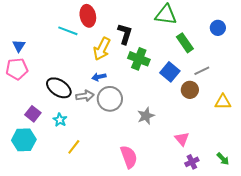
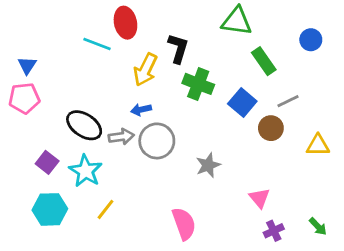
cyan star: (60, 120) -> (86, 171), size x1.6
cyan hexagon: (24, 140) -> (50, 209), moved

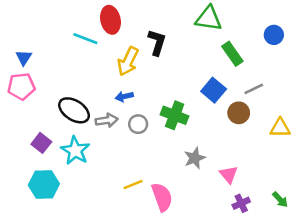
green cross: (198, 84) -> (175, 115), moved
gray circle: (157, 141) -> (138, 124), size x0.6
gray star: (208, 165) -> (195, 158), moved
yellow line: (106, 209) -> (133, 184), moved, turned 30

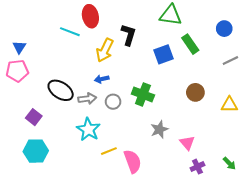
gray line: (254, 89) -> (230, 60), moved
blue square: (214, 90) -> (163, 54), moved, turned 30
cyan star: (75, 151) -> (88, 129), moved

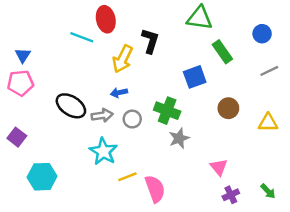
blue square: (163, 54) -> (195, 77), moved
purple square: (34, 117) -> (17, 137), moved
gray star: (159, 129) -> (179, 138), moved

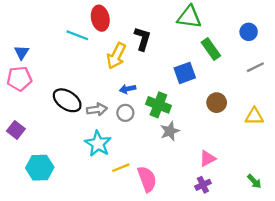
blue arrow: (119, 93) -> (128, 89), moved
pink triangle: (219, 167) -> (208, 159), turned 42
purple cross: (231, 195) -> (203, 185), moved

